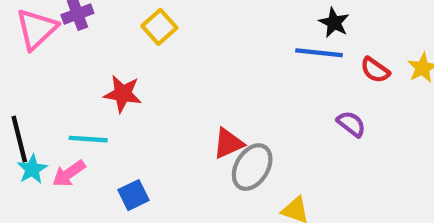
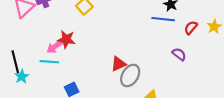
red semicircle: (375, 70) -> (191, 28), turned 96
pink arrow: (69, 174) -> (55, 47), moved

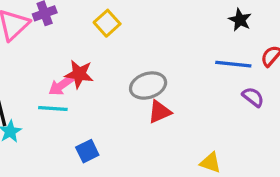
blue line: (163, 19) -> (233, 64), moved
gray ellipse: (130, 76) -> (148, 86), moved, turned 40

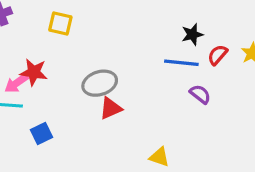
black star: (240, 20) -> (192, 34), moved, turned 30
yellow square: (107, 23) -> (60, 23), turned -35
blue square: (87, 151) -> (42, 133), moved

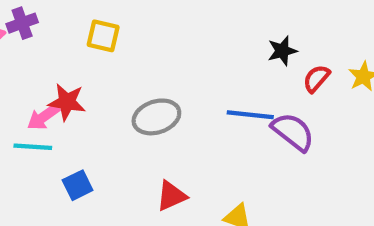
blue line: (181, 63) -> (250, 115), moved
purple semicircle: (200, 94) -> (293, 132), size x1.5
red triangle: (111, 108) -> (171, 196), moved

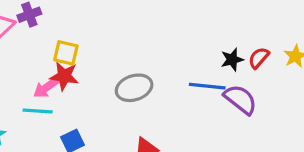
yellow square: (103, 36) -> (66, 53), moved
black star: (282, 51) -> (232, 60), moved

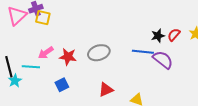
yellow square: (66, 53) -> (43, 18), moved
red star: (64, 76) -> (68, 57), moved
cyan line: (38, 111) -> (31, 67), moved

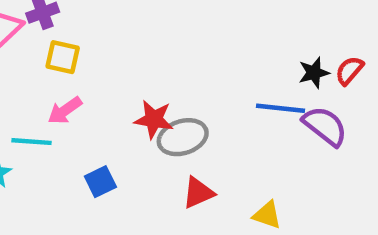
yellow square: (43, 18) -> (63, 57), moved
gray ellipse: (99, 53) -> (183, 137), moved
red star: (68, 57) -> (154, 119), moved

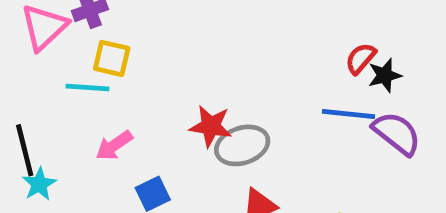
red semicircle: (349, 70) -> (361, 58), moved
pink arrow: (65, 110) -> (114, 145), moved
cyan line: (32, 142) -> (88, 87), moved

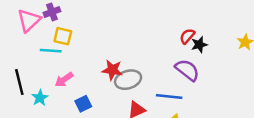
blue line: (348, 114) -> (169, 97), moved
purple semicircle: (397, 133) -> (187, 70), moved
cyan star: (39, 184) -> (40, 98), moved

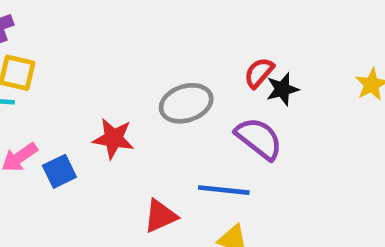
gray ellipse: (128, 80) -> (186, 103), moved
blue square: (83, 104) -> (59, 171), moved

